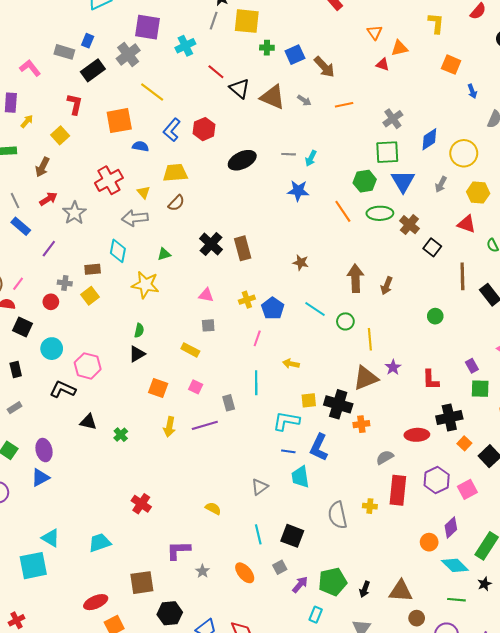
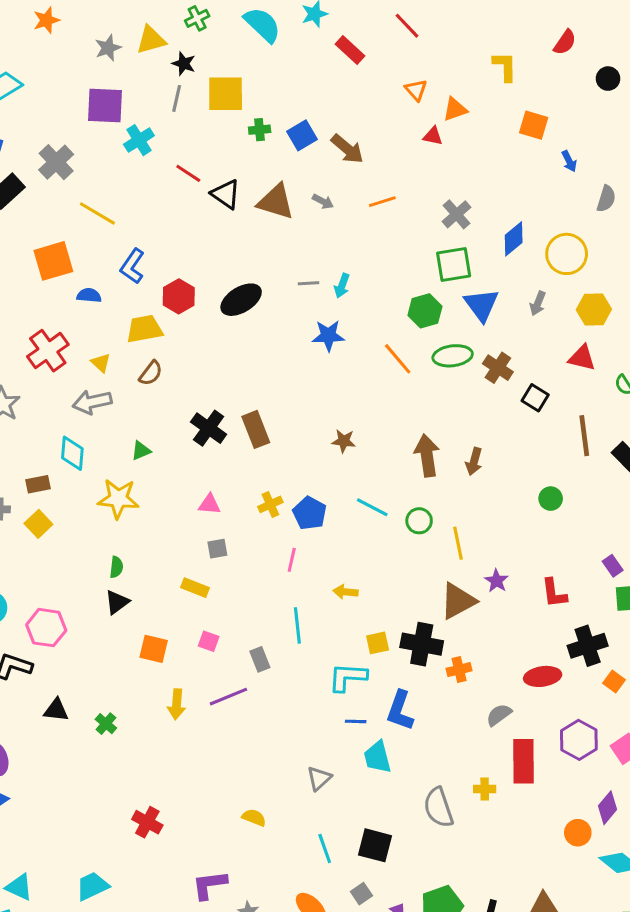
purple square: (148, 27) -> (105, 106), moved
red hexagon: (204, 129) -> (179, 296), moved

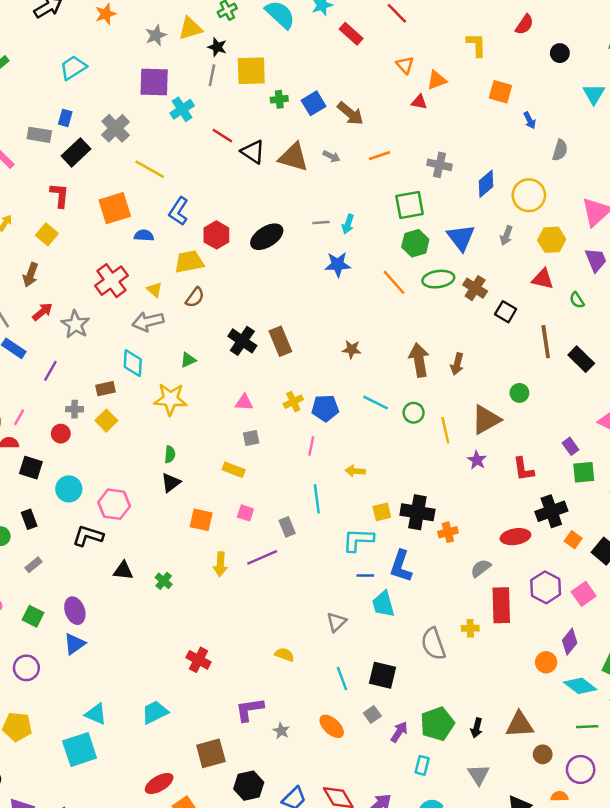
gray cross: (457, 214) -> (439, 165), turned -35
green square: (454, 264) -> (410, 205), moved
blue pentagon: (310, 513) -> (325, 408), turned -30
brown triangle: (458, 601) -> (486, 420), moved

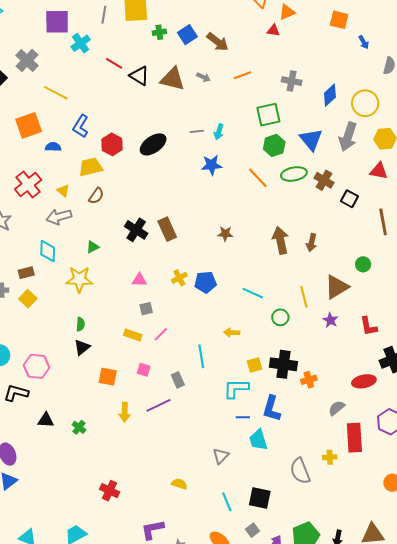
gray arrow: (506, 236) -> (348, 137), size x1.8
cyan line: (376, 402) -> (253, 293), moved
green circle: (414, 413) -> (280, 317), moved
pink line: (311, 446) -> (161, 334), moved, turned 35

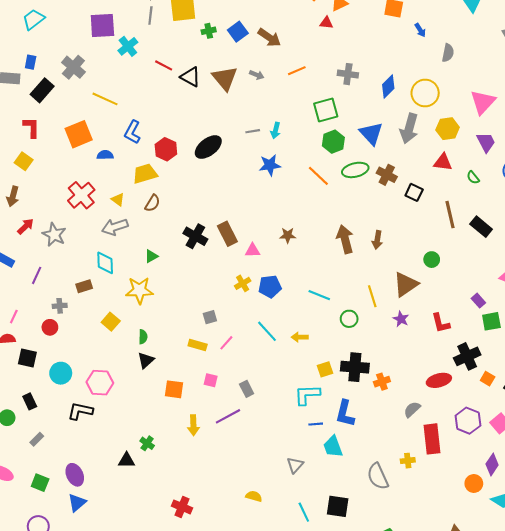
brown triangle: (172, 79) -> (225, 78), turned 40
pink triangle: (139, 280) -> (253, 250), moved
yellow square: (28, 299) -> (111, 322), moved
cyan line: (201, 356) -> (267, 331), moved, turned -30
black triangle: (46, 420) -> (127, 460), moved

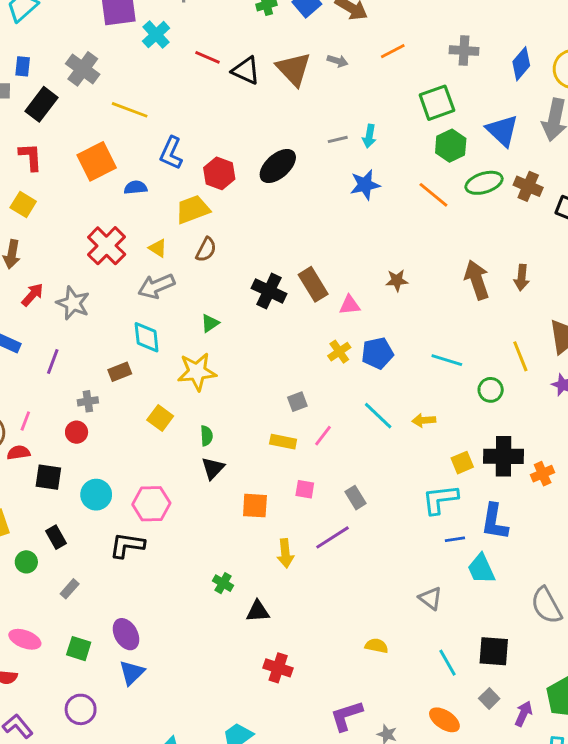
black triangle: (127, 460) -> (258, 611), moved
gray triangle: (295, 465) -> (430, 598), turned -30

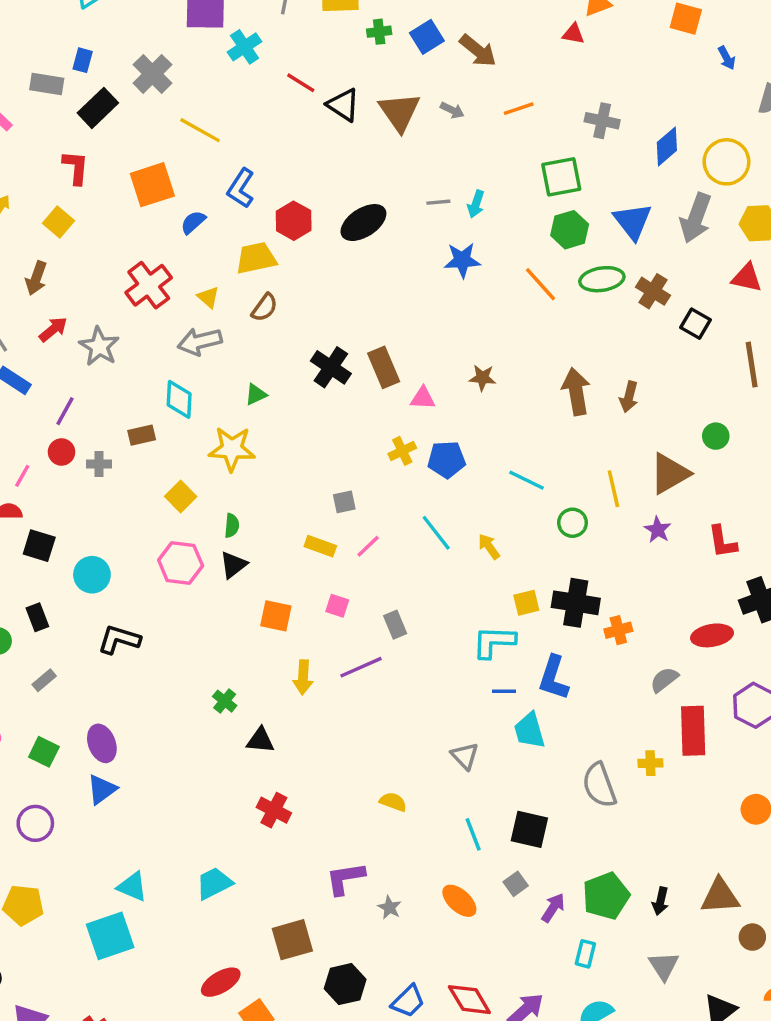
blue semicircle: (136, 188) -> (193, 222), turned -45
yellow arrow: (424, 420) -> (489, 546), turned 50
red circle: (77, 432) -> (62, 452), moved
pink hexagon: (151, 504) -> (181, 563), moved

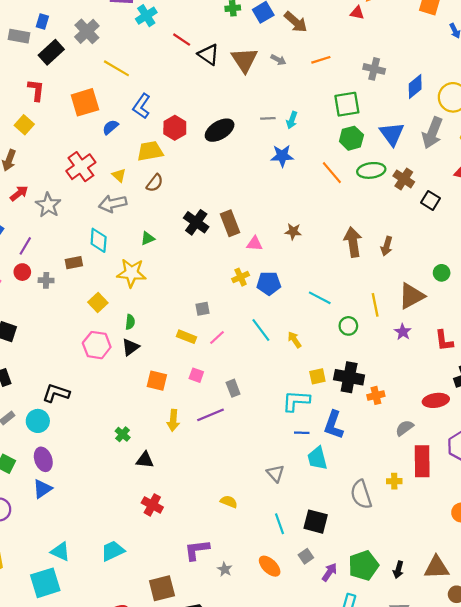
cyan circle: (92, 575) -> (38, 421), moved

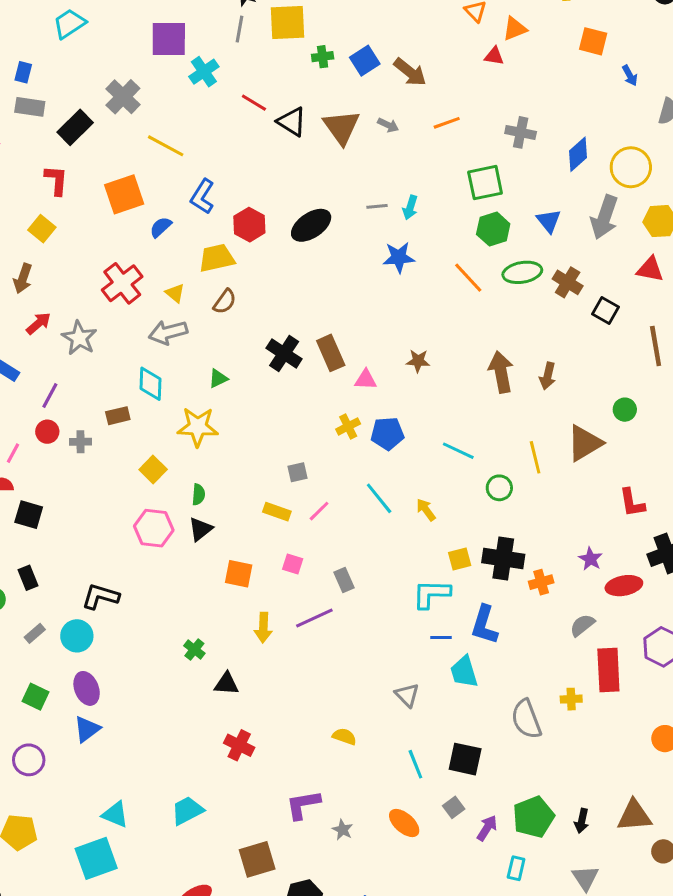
blue rectangle: (42, 21) -> (23, 72), moved
blue triangle: (392, 134) -> (549, 221), size x0.7
purple star: (403, 332) -> (590, 559), moved

